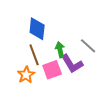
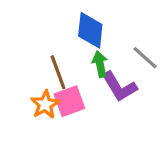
blue diamond: (37, 29) -> (90, 30), moved
pink square: (52, 70) -> (69, 101), moved

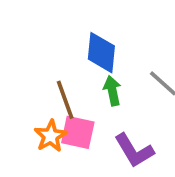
purple L-shape: (119, 87) -> (134, 150), moved
pink square: (69, 101) -> (78, 132), turned 32

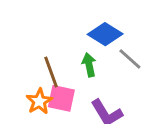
blue diamond: (101, 53) -> (105, 34), moved, turned -64

